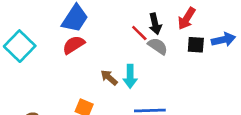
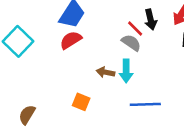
gray semicircle: (158, 46) -> (131, 43), moved
brown arrow: (109, 78) -> (105, 72), turned -30

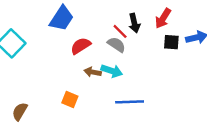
red semicircle: (71, 40) -> (81, 46), moved
cyan arrow: (126, 71) -> (112, 71), turned -72

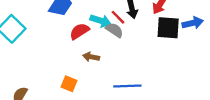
black square: (171, 42) -> (168, 28), size x1.5
cyan arrow: (112, 71) -> (100, 21), moved

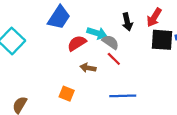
red line: (118, 17) -> (114, 59), moved

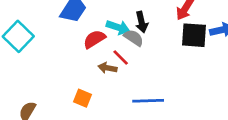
black arrow: (127, 22) -> (142, 22), moved
red line: (114, 59) -> (121, 57), moved

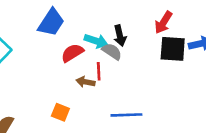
red line: (121, 57) -> (99, 71), turned 42

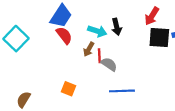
gray semicircle: (112, 52) -> (109, 64), moved
red semicircle: (72, 53) -> (64, 35), moved, turned 84
brown arrow: (85, 82) -> (89, 49), moved, turned -72

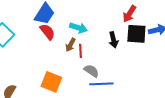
black arrow: (117, 27) -> (113, 40), moved
gray semicircle: (109, 64) -> (91, 71), moved
orange square: (68, 89) -> (51, 82), size x1.5

